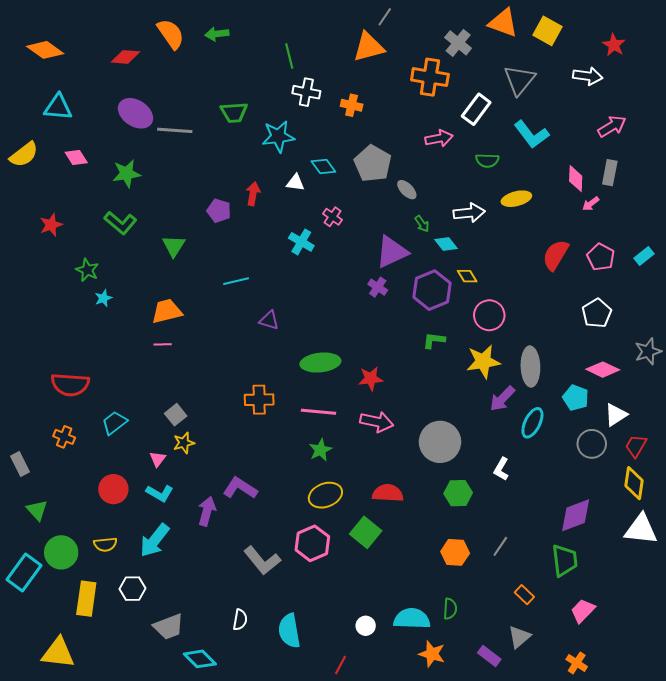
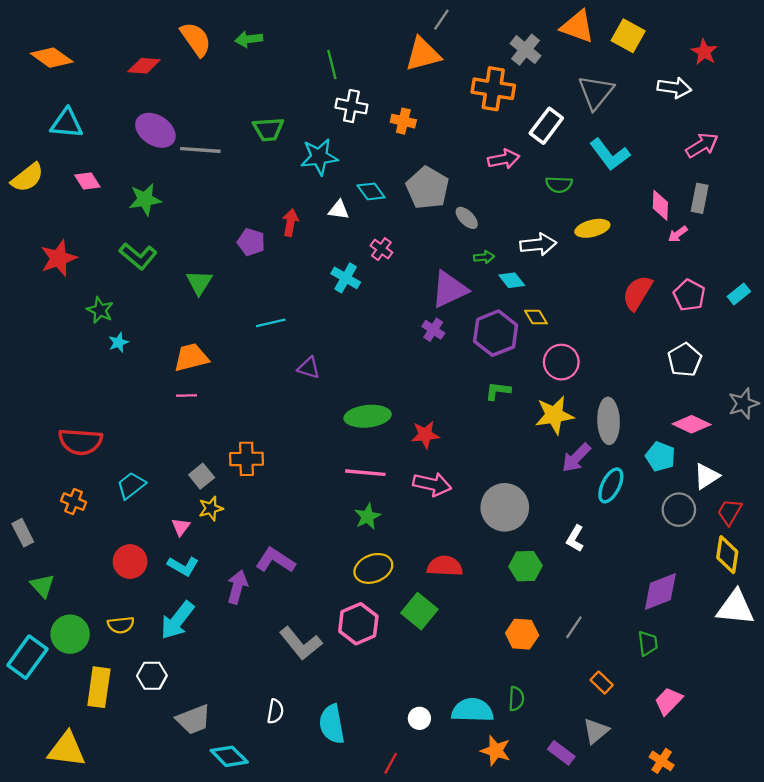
green arrow: (422, 224) -> (484, 257), turned -60
red star: (51, 225) -> (59, 258), size x1.4
orange cross: (259, 400) -> (246, 459), moved
green trapezoid: (565, 560) -> (648, 643), size x0.7

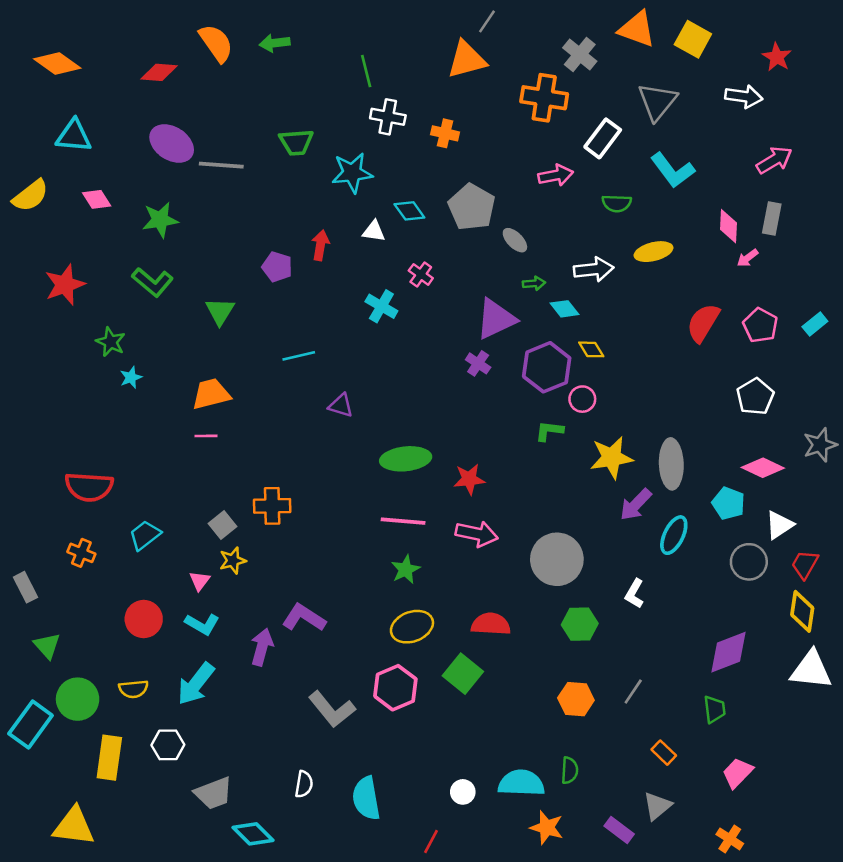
pink circle: (561, 362) -> (582, 399), moved, size x0.7

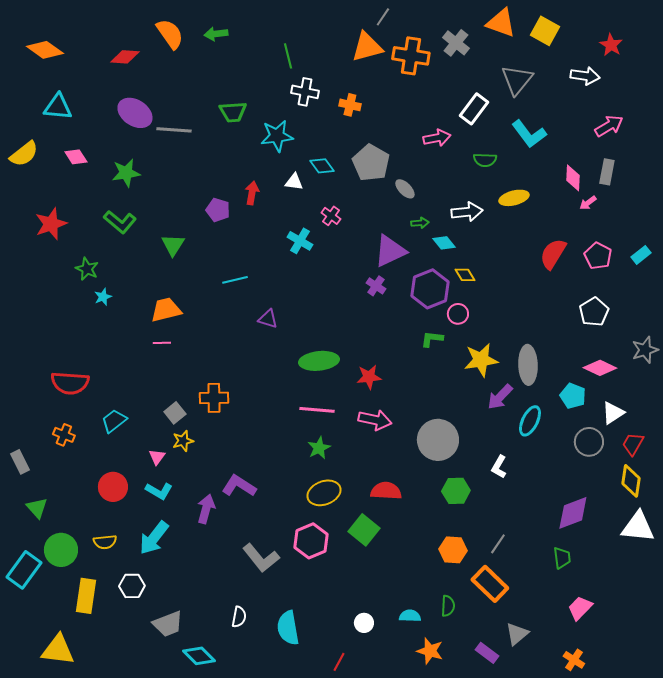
orange cross: (544, 98) -> (411, 56), moved
orange rectangle: (664, 753) -> (490, 584), moved, size x1.8
cyan semicircle: (521, 783) -> (410, 616), size x0.6

